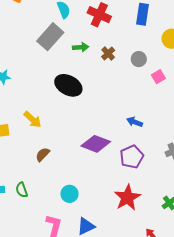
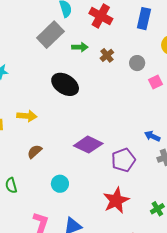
yellow arrow: (32, 120) -> (27, 116), turned -42
blue arrow: (135, 122) -> (152, 136), moved
cyan circle: (69, 194) -> (60, 184), moved

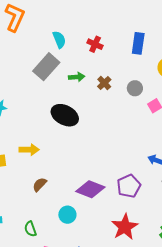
red cross: (101, 16) -> (95, 44), size x0.7
purple diamond: (88, 145) -> (90, 189), moved
green semicircle: (11, 185) -> (30, 229), moved

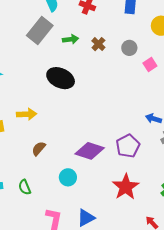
green semicircle: (30, 229) -> (25, 187), moved

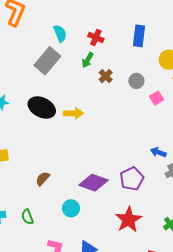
green arrow: (71, 39) -> (88, 60), moved, turned 126
black ellipse: (61, 78) -> (42, 107), moved
yellow arrow: (27, 114) -> (73, 113), moved

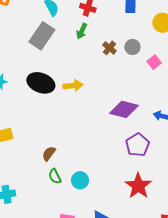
brown cross: (106, 76) -> (109, 48), moved
purple diamond: (94, 183) -> (124, 109), moved
green semicircle: (27, 217) -> (55, 176), moved

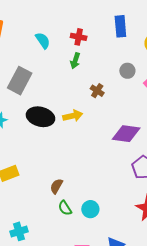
gray rectangle: (42, 36) -> (20, 81), moved
brown cross: (109, 48) -> (97, 91), moved

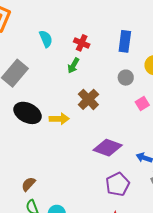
gray circle: (127, 71) -> (126, 78), moved
brown cross: (97, 91) -> (88, 99), size x1.5

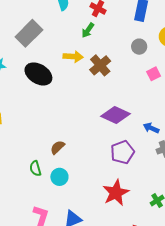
yellow arrow: (59, 119) -> (73, 57), moved
brown semicircle: (28, 184) -> (58, 147), moved

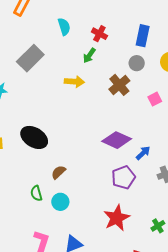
gray circle: (139, 47) -> (137, 63), moved
brown cross: (100, 65) -> (119, 85), moved
black ellipse: (38, 74) -> (34, 137), moved
blue arrow: (151, 128) -> (143, 153), moved, turned 112

